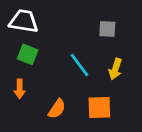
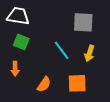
gray square: (107, 29) -> (83, 22), size x1.5

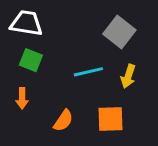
gray square: (83, 22) -> (119, 32), turned 35
cyan line: (62, 50) -> (88, 72), turned -66

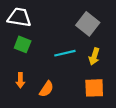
orange arrow: (22, 98) -> (20, 80), moved
orange square: (111, 119) -> (94, 88), moved

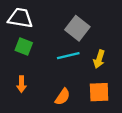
gray square: (88, 24) -> (77, 28), moved
orange semicircle: (46, 89) -> (63, 97), moved

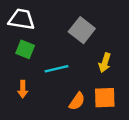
cyan line: (68, 56) -> (56, 69), moved
orange semicircle: (63, 97) -> (77, 101), moved

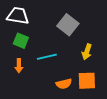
orange arrow: (23, 89) -> (19, 66), moved
orange semicircle: (77, 101) -> (64, 84), turned 42

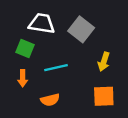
white trapezoid: (18, 16) -> (42, 23), moved
orange semicircle: (64, 84) -> (50, 100), moved

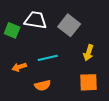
green square: (25, 49) -> (12, 30), moved
orange arrow: (23, 78) -> (19, 67), turned 72

